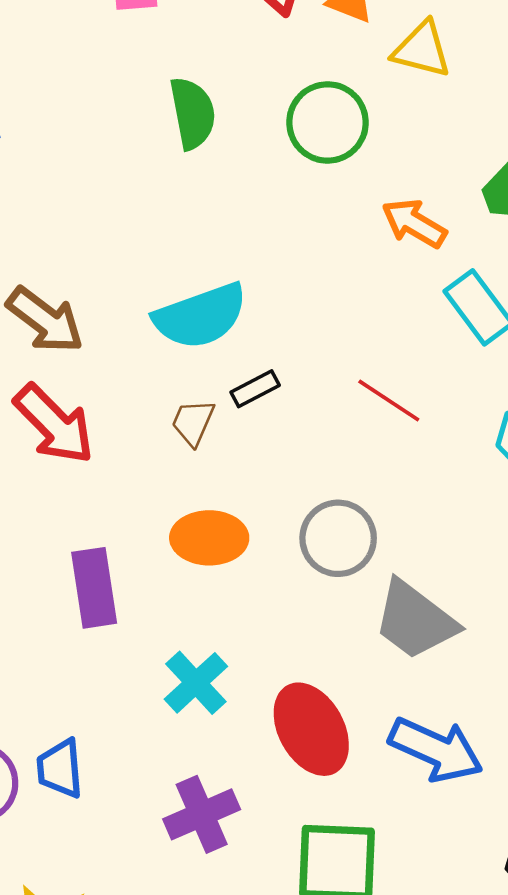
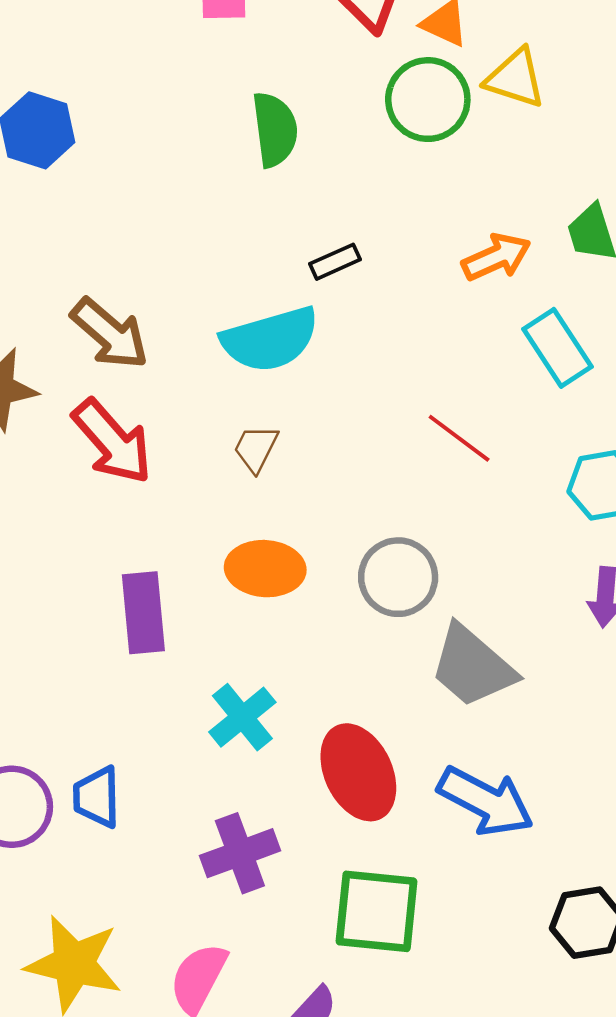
green circle: (328, 122) -> (428, 100), moved
orange arrow: (414, 223) -> (496, 257), turned 122
black rectangle: (255, 389) -> (335, 262), moved

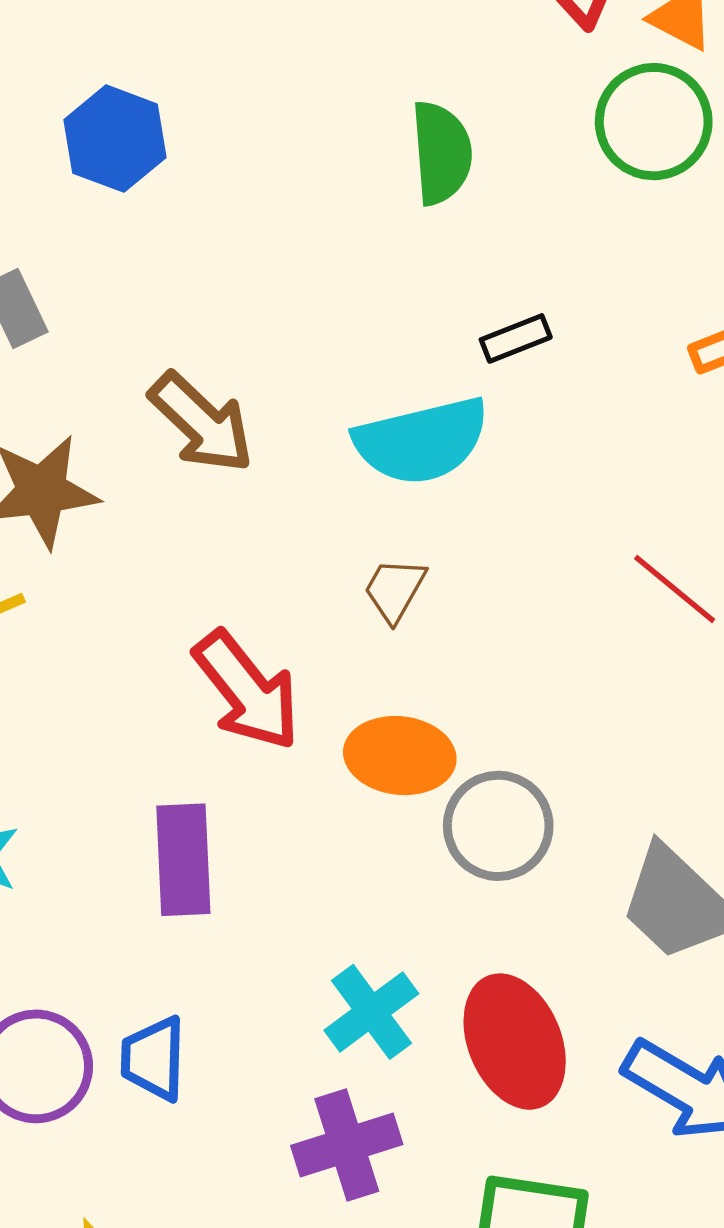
red arrow: (112, 442) -> (247, 691), moved
gray circle: (398, 577) -> (498, 826), moved
purple rectangle: (143, 613) -> (183, 860), moved
cyan cross: (242, 717) -> (371, 1012), moved

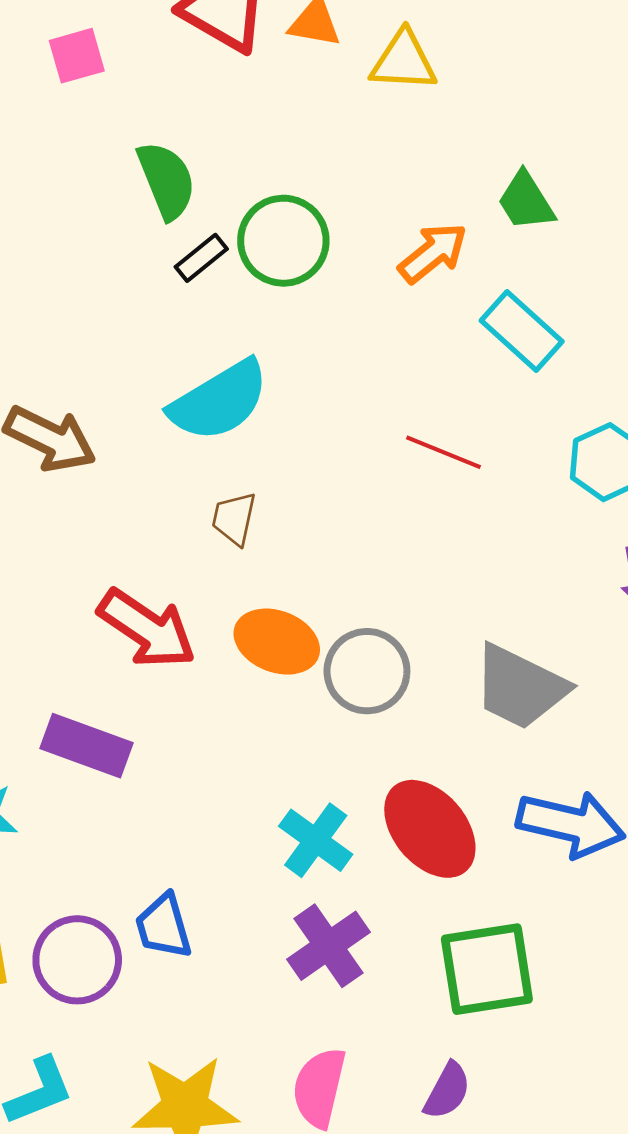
green circle: (654, 122) -> (283, 241), moved
black rectangle: (516, 338) -> (201, 258), moved
orange ellipse: (400, 756) -> (277, 642), turned 32
purple rectangle: (183, 860) -> (87, 746), moved, turned -50

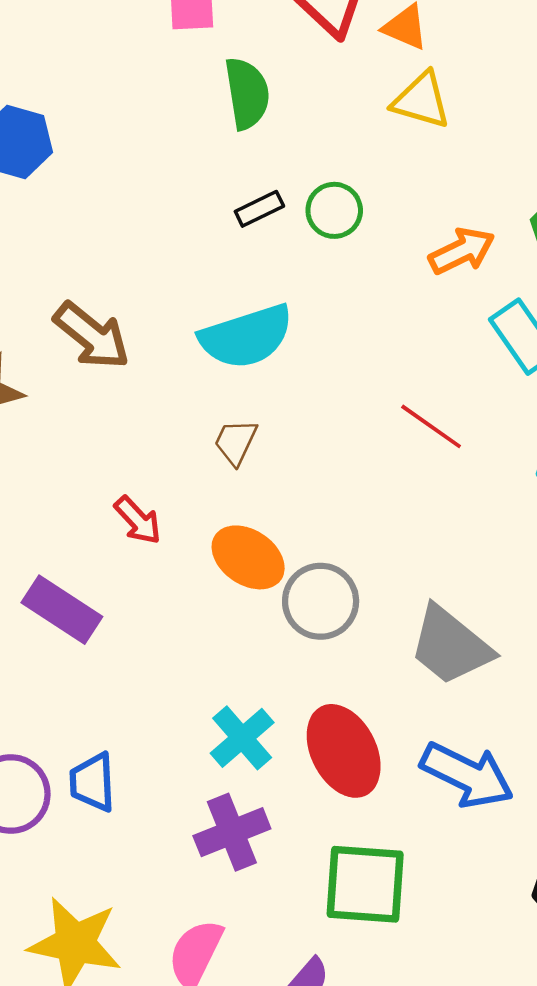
yellow triangle: (404, 61) -> (421, 100), moved
green semicircle: (166, 180) -> (247, 93), moved
green circle: (283, 241) -> (334, 210), size x0.7
red arrow: (147, 629) -> (138, 520), size x0.6

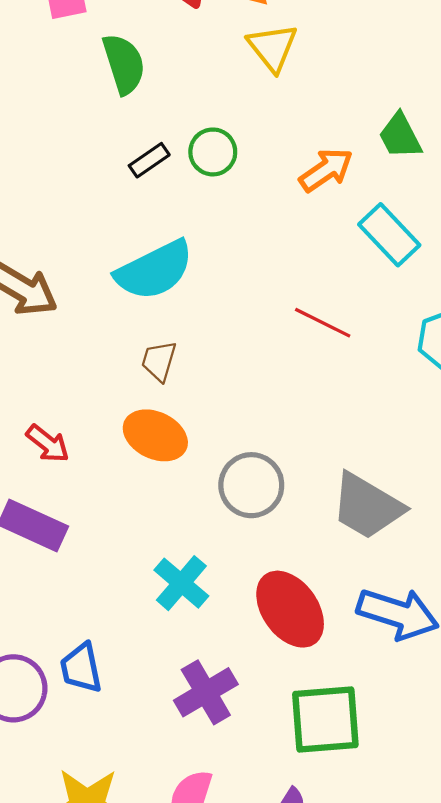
yellow triangle: (421, 100) -> (272, 47), turned 44
red arrow: (138, 520) -> (48, 444), moved
orange ellipse: (248, 557) -> (155, 435), moved
cyan cross: (242, 738) -> (181, 583), moved

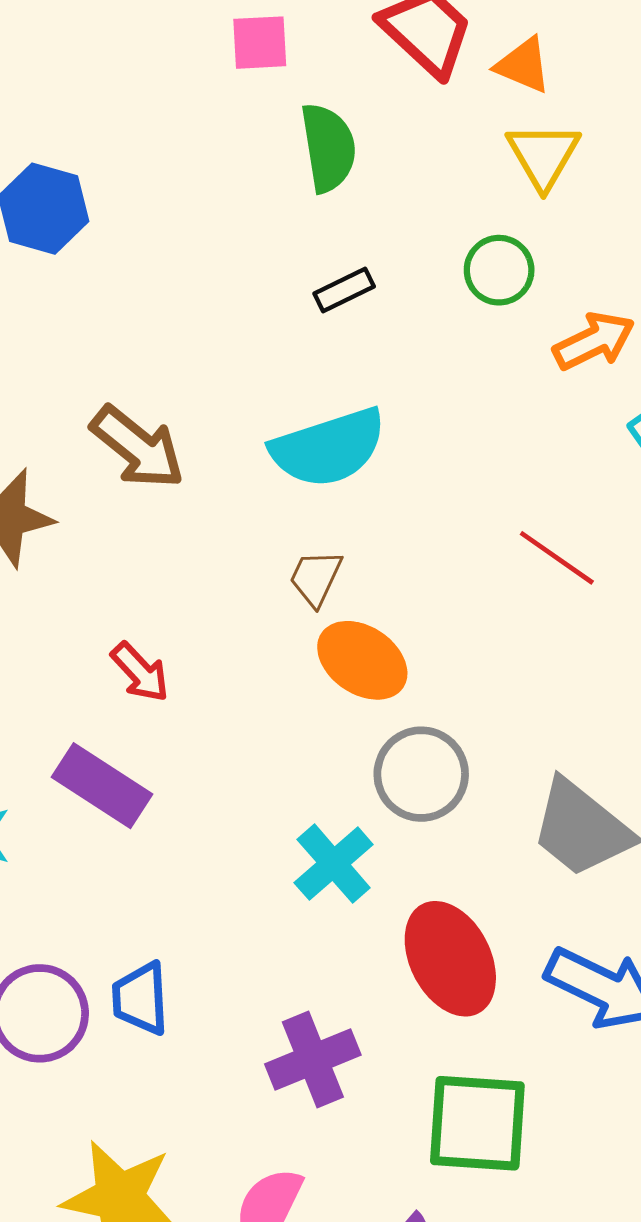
green circle: (213, 152) -> (499, 270), moved
orange ellipse: (155, 435) -> (362, 660), moved
cyan cross: (181, 583) -> (334, 864), moved

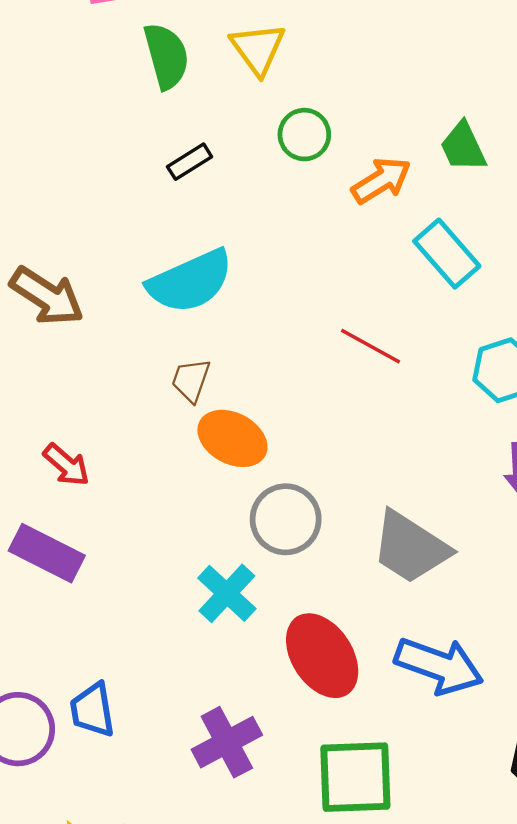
yellow triangle: (543, 155) -> (258, 49), moved

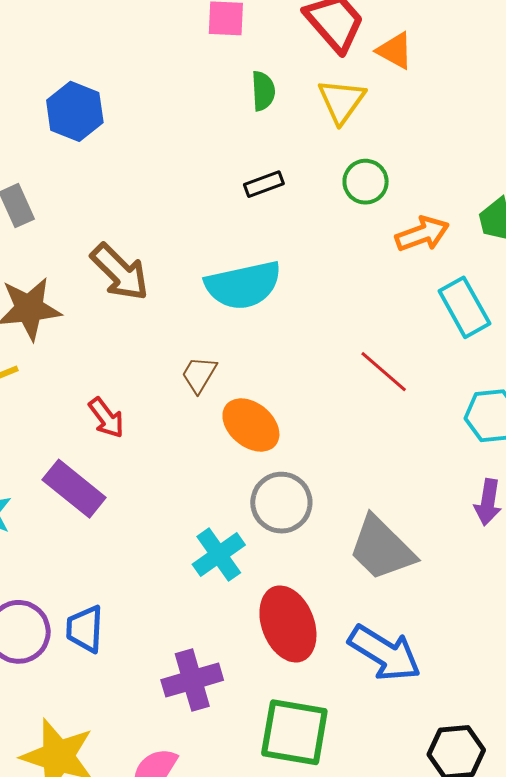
green semicircle: (166, 56) -> (263, 91), size x0.7
brown trapezoid: (191, 380) -> (199, 374), moved

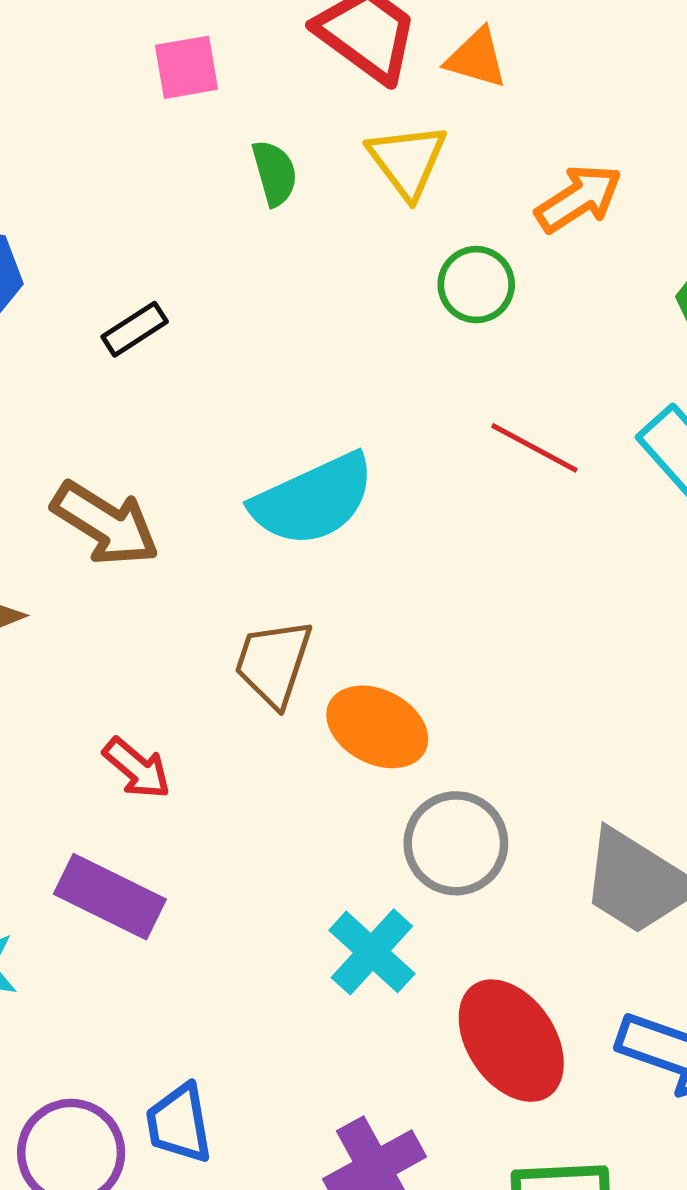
black rectangle: (264, 184) -> (135, 329), moved
orange arrow: (422, 234) -> (579, 198), moved
red line: (384, 372) -> (534, 448), moved
brown trapezoid: (199, 374) -> (273, 663), size x1.4

